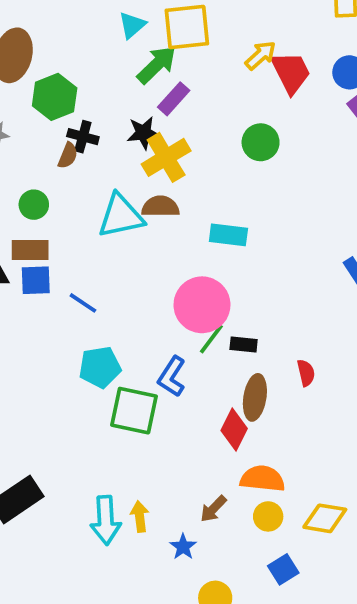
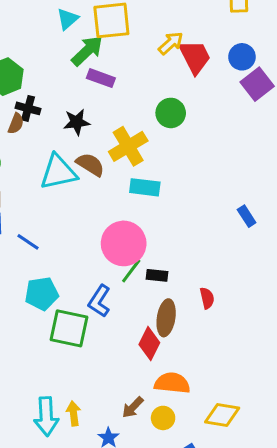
purple rectangle: (174, 99) -> (101, 78), turned 68
black star: (143, 133) -> (77, 122), moved
yellow cross: (166, 157) -> (128, 146), moved
brown semicircle: (160, 207) -> (90, 165), turned 32
yellow circle: (268, 516) -> (163, 418), moved

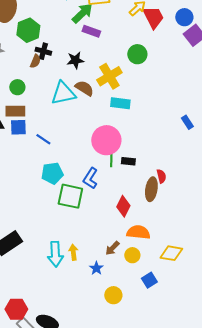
green line: (131, 271) -> (111, 158), turned -36
brown ellipse: (166, 318) -> (151, 189), moved

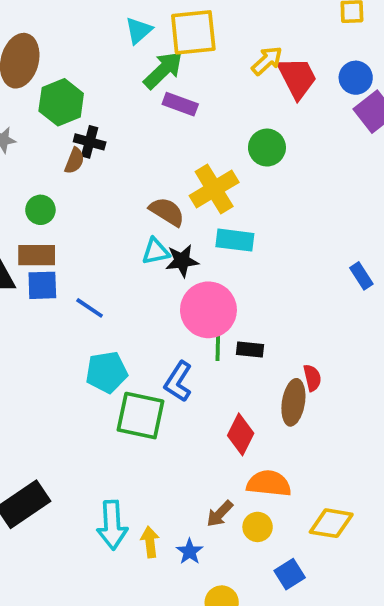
black star: (75, 60) -> (182, 261), moved
cyan triangle: (63, 93) -> (156, 251), moved, size x0.6
yellow arrow: (73, 252) -> (150, 542), moved

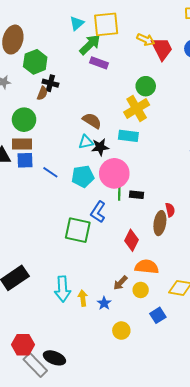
yellow arrow: (267, 61) -> (146, 40), turned 66
yellow cross: (214, 189) -> (137, 108), moved
green circle: (40, 210) -> (24, 120), size x1.5
cyan pentagon: (107, 372) -> (83, 176), moved

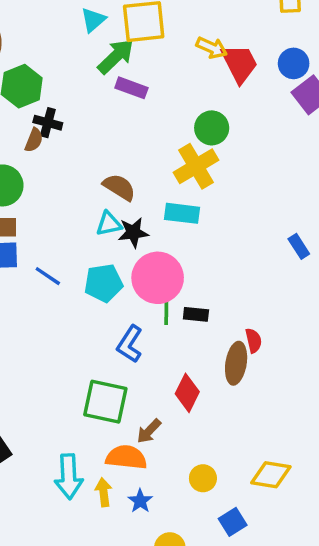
green square: (78, 230) -> (105, 402), moved
orange semicircle: (147, 267) -> (126, 457), moved
brown arrow: (120, 283) -> (149, 431), moved

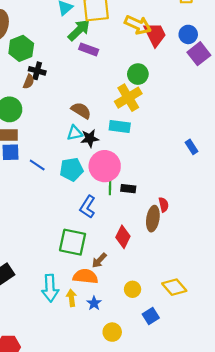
yellow arrow: (212, 48) -> (138, 25), size x1.4
yellow diamond: (271, 475) -> (174, 287), turned 40

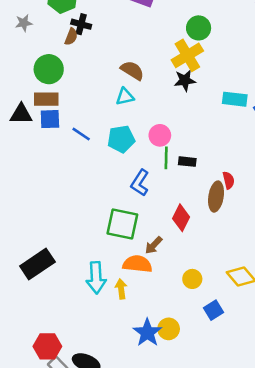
cyan rectangle: (120, 127) -> (235, 99), moved
black star: (90, 138) -> (185, 80), moved
pink circle: (105, 166) -> (160, 135), size x0.6
blue star: (94, 303) -> (147, 333), moved, size x1.6

